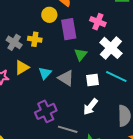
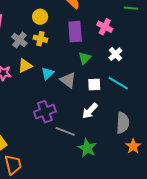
yellow circle: (49, 15) -> (40, 17), moved
white cross: (111, 48) -> (115, 54), size x0.6

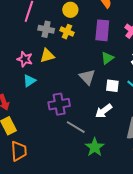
gray cross: (19, 40) -> (46, 29), turned -35
cyan triangle: (48, 73) -> (29, 81), moved

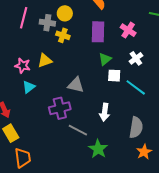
gray cross: (46, 29) -> (47, 23), moved
gray triangle: (87, 77) -> (76, 85), moved, turned -30
white square: (112, 86) -> (114, 76), moved
white arrow: (104, 111) -> (105, 112), turned -42

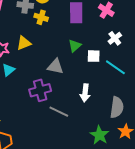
green triangle: (105, 59) -> (75, 46), moved
green star: (98, 149) -> (99, 135), moved

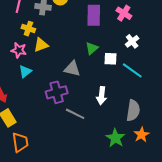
yellow cross: (41, 17) -> (28, 29), moved

